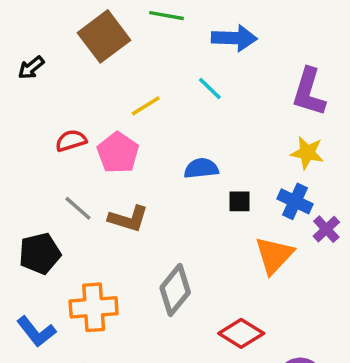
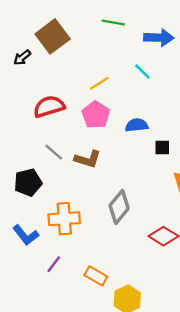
brown square: (104, 36) -> (53, 36), moved
red semicircle: (71, 141) -> (49, 107), size x1.5
pink pentagon: (118, 153) -> (96, 115), moved

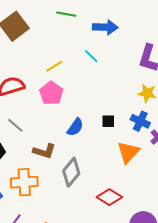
blue semicircle: (137, 125) -> (75, 127), moved, turned 132
brown L-shape: (88, 159) -> (44, 151), moved

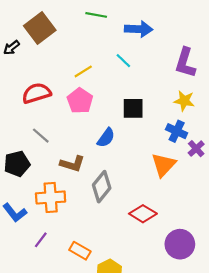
black square: (108, 121) -> (133, 108), moved, size x1.5

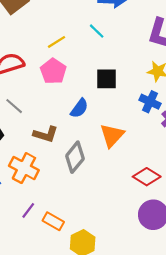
orange triangle: (164, 165) -> (112, 135), moved
orange cross: (51, 197) -> (24, 168), turned 32
red diamond: (143, 214) -> (147, 177), moved
purple line: (41, 240) -> (28, 210), moved

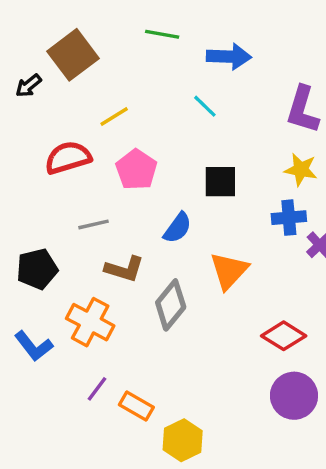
yellow line: (57, 42) -> (114, 116), moved
blue cross: (150, 102) -> (289, 218), turned -30
gray line: (14, 106) -> (94, 224), moved, turned -54

